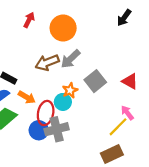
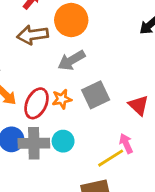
brown arrow: (47, 63) -> (33, 35), moved
cyan circle: (63, 102) -> (63, 141), moved
red ellipse: (46, 113) -> (36, 103), moved

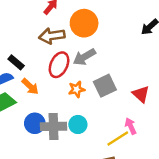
red ellipse: (36, 103) -> (59, 65), moved

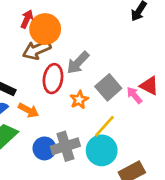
orange circle: (84, 23) -> (45, 29), moved
cyan circle: (78, 124) -> (102, 150), moved, size x1.5
pink arrow: (131, 126) -> (134, 95), moved
yellow line: (118, 138) -> (104, 126), moved

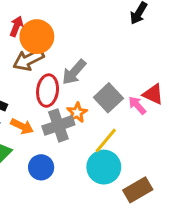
gray cross: (65, 146) -> (58, 125), moved

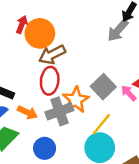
brown arrow: (28, 60) -> (52, 55), moved
gray arrow: (74, 72) -> (118, 30), moved
orange star: (77, 113) -> (76, 100), size x1.5

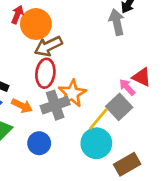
gray arrow: (118, 30) -> (117, 22), turned 125
gray square: (103, 87) -> (119, 107), moved

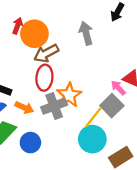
gray arrow: (117, 22) -> (86, 33), moved
blue circle: (39, 143) -> (30, 143), moved

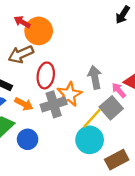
red arrow: (17, 26) -> (22, 22), turned -84
gray arrow: (86, 33) -> (95, 77), moved
brown arrow: (46, 53) -> (21, 54), moved

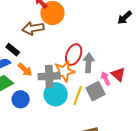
red ellipse: (46, 75) -> (74, 55), moved
yellow line: (92, 118) -> (78, 96), turned -36
cyan circle: (90, 140) -> (56, 94), moved

